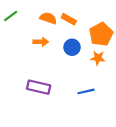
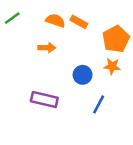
blue circle: (72, 47) -> (83, 75), moved
blue line: (86, 91) -> (99, 104), turned -49

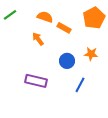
orange rectangle: (79, 22) -> (64, 28), moved
orange pentagon: (116, 39) -> (94, 18), moved
orange arrow: (47, 48) -> (38, 39), turned -128

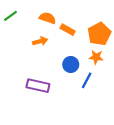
orange pentagon: (94, 18) -> (99, 34), moved
orange arrow: (38, 39) -> (40, 41), turned 112
blue line: (80, 85) -> (87, 80), moved

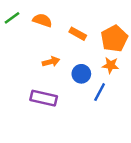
orange semicircle: (47, 18) -> (42, 20), moved
orange arrow: (40, 41) -> (51, 62), moved

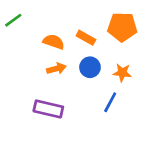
orange semicircle: (42, 20) -> (54, 42), moved
orange pentagon: (114, 39) -> (122, 27), moved, turned 30
blue circle: (81, 74) -> (90, 67), moved

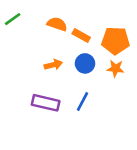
orange pentagon: (122, 27) -> (115, 41), moved
orange semicircle: (54, 42) -> (57, 24), moved
blue line: (110, 102) -> (82, 102), moved

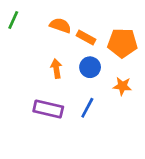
green line: (13, 19) -> (13, 20), turned -30
orange arrow: (53, 65) -> (56, 69), turned -84
orange star: (115, 69) -> (122, 86), moved

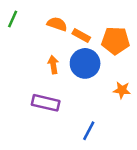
blue circle: (90, 67) -> (85, 63), size x1.5
orange star: (122, 86) -> (122, 90), moved
blue line: (87, 108) -> (89, 131), moved

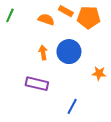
orange rectangle: (81, 35) -> (66, 11), moved
orange pentagon: (116, 41) -> (89, 17), moved

